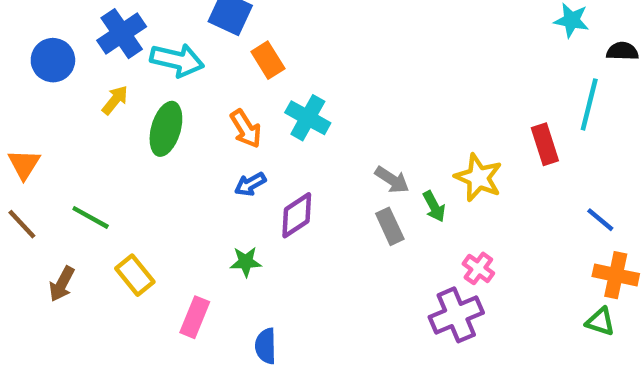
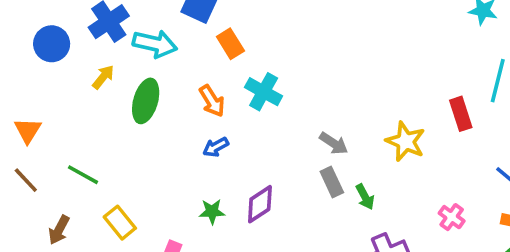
green arrow: (434, 206) -> (365, 197), moved
purple diamond: (297, 215) -> (260, 204), moved
pink cross: (478, 268) -> (452, 217), moved

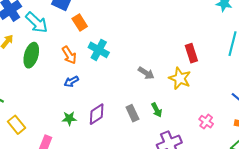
cyan arrow: (155, 44) -> (37, 22), turned 30
red rectangle: (461, 114) -> (191, 53), moved
gray arrow: (334, 143) -> (146, 73), moved
gray rectangle: (332, 182) -> (132, 113), moved

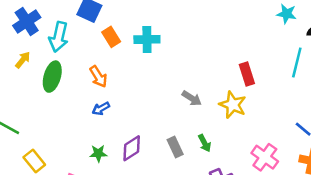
cyan arrow: (37, 22) -> (59, 37), turned 60
cyan cross: (99, 50) -> (147, 39), moved, turned -30
pink cross: (206, 122) -> (265, 157), size x1.5

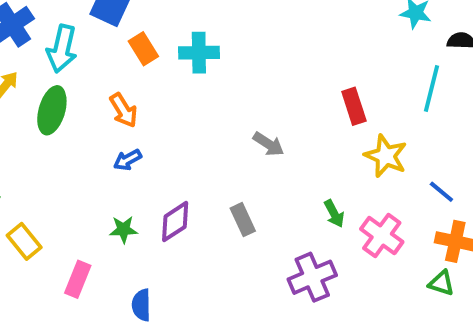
yellow star: (233, 105) -> (386, 156), moved
green arrow: (205, 143) -> (334, 214), moved

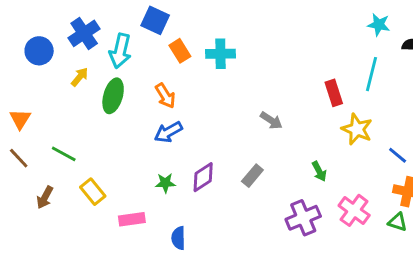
cyan line: (431, 88) -> (371, 74), moved
blue arrow: (127, 160) -> (168, 132), size x1.4
gray rectangle: (243, 220) -> (252, 176), turned 65
pink cross: (382, 235) -> (354, 210), moved
pink rectangle: (78, 279) -> (132, 219), turned 60

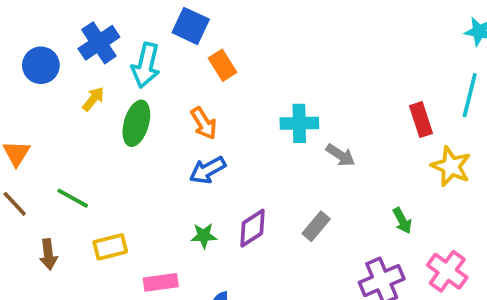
cyan cross: (220, 54) -> (299, 123), moved
yellow rectangle: (93, 192) -> (110, 247), turned -65
brown arrow: (45, 197) -> (48, 254), turned -35

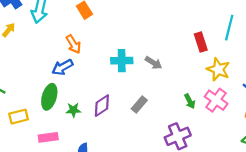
green ellipse: (136, 123) -> (49, 97), moved
cyan cross: (299, 123) -> (122, 61), moved
blue arrow: (208, 170) -> (62, 67), moved
pink cross: (447, 271) -> (216, 100), moved

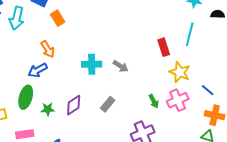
pink cross: (216, 100) -> (178, 100), turned 30

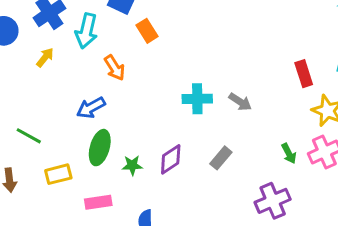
orange arrow: (48, 49) -> (115, 68), moved
blue arrow: (38, 70) -> (91, 108), moved

